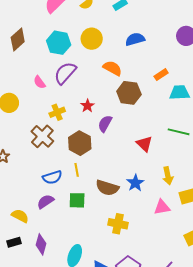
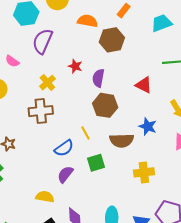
orange rectangle: (161, 75) -> (124, 11), moved
pink semicircle: (39, 82) -> (12, 61), moved
brown cross: (42, 136) -> (41, 111), turned -30
brown hexagon: (80, 143) -> (105, 105), moved

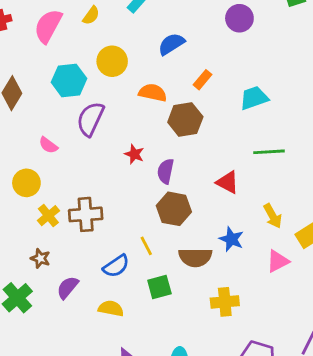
yellow cross: (47, 83) -> (48, 216), moved
purple semicircle: (65, 174) -> (68, 287), moved
yellow semicircle: (45, 197) -> (111, 308), moved

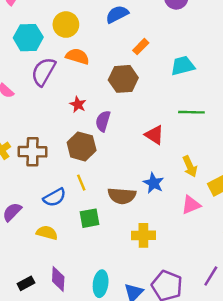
orange semicircle: (153, 93) -> (77, 56), moved
brown hexagon: (174, 209) -> (82, 146), moved

